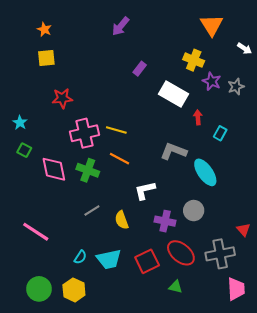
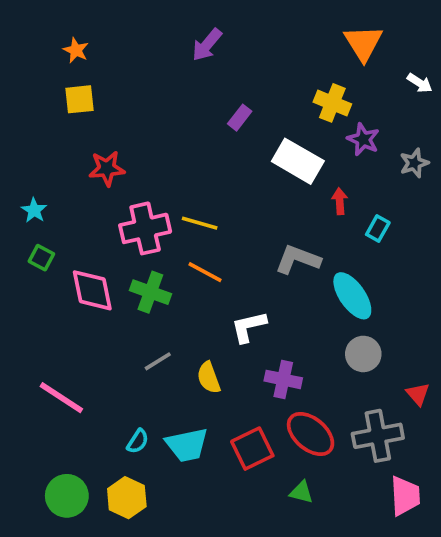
gray star: (236, 87) -> (414, 163), moved
gray circle: (194, 211) -> (363, 354), moved

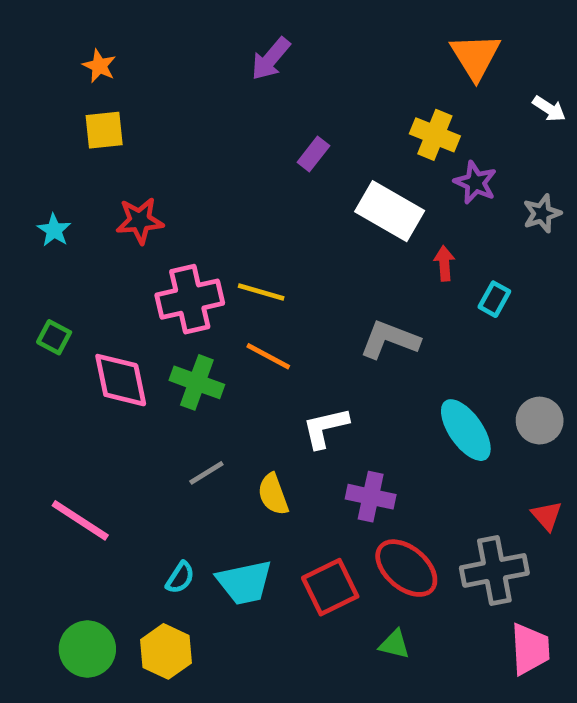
cyan star: (34, 210) -> (54, 230), moved
cyan ellipse: (352, 296) -> (466, 430), moved
gray circle: (363, 354) -> (540, 421), moved

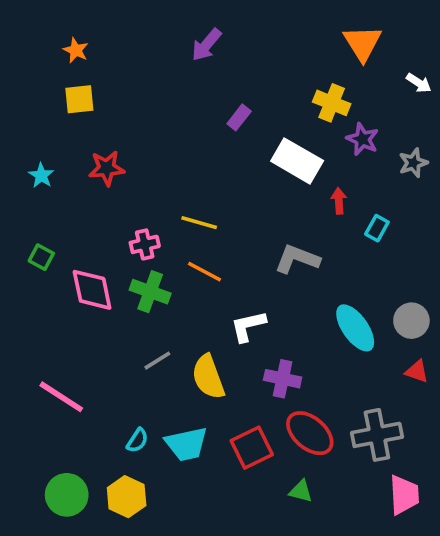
pink cross: (190, 299) -> (145, 244), moved, size x0.6
yellow semicircle: (273, 494) -> (208, 377), size x1.4
red triangle: (547, 516) -> (417, 371), moved, turned -30

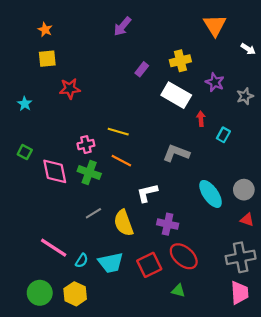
yellow cross: (332, 103) -> (180, 61), moved, turned -36
red star: (107, 168) -> (70, 89), moved
pink line: (61, 397) -> (54, 248), moved
gray cross: (377, 435) -> (241, 257), moved

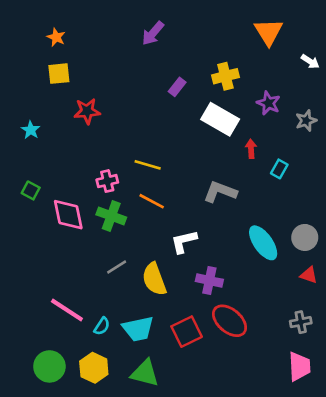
gray cross: (241, 257) -> (301, 322), size x0.6
green triangle: (178, 291) -> (145, 373), moved, size x1.6

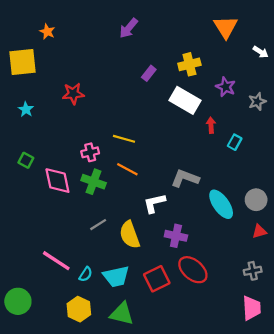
yellow square: (59, 74) -> (22, 62), moved, size x1.5
gray L-shape: (220, 192) -> (185, 178), moved
red triangle: (309, 275) -> (259, 231), turned -35
green circle: (49, 366) -> (18, 301), moved

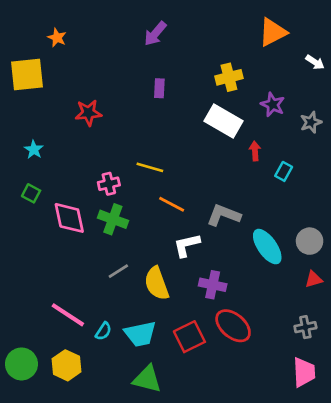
orange triangle: (226, 27) -> (273, 32), turned 35
purple rectangle: (149, 73) -> (159, 88), moved, turned -35
cyan star: (26, 109) -> (34, 150), moved
orange line: (127, 169) -> (172, 204), moved
yellow hexagon: (79, 309) -> (67, 365), moved

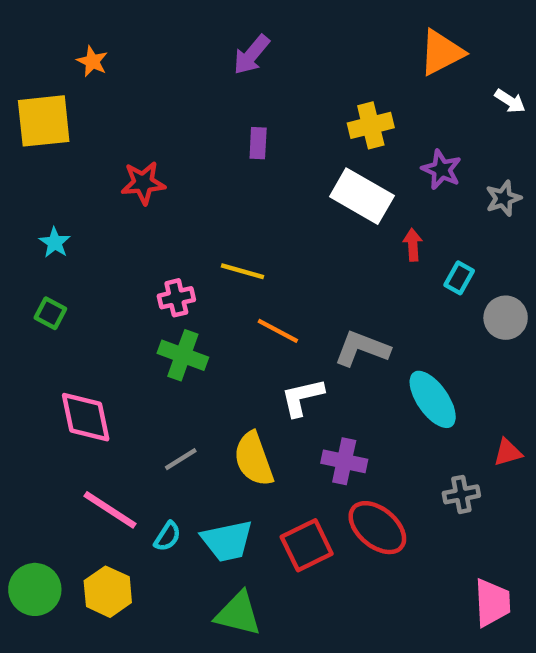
pink diamond: (69, 218) -> (86, 417), moved
gray circle: (310, 241) -> (506, 318), moved
gray line: (118, 271) -> (181, 459), moved
gray cross: (305, 327) -> (461, 494), moved

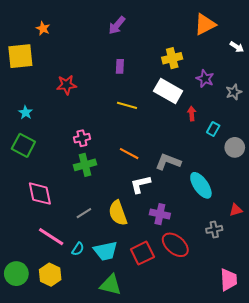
yellow line: (243, 271) -> (127, 105), moved
green square: (50, 313) -> (23, 145), size x1.6
green cross: (183, 355) -> (85, 165), turned -35

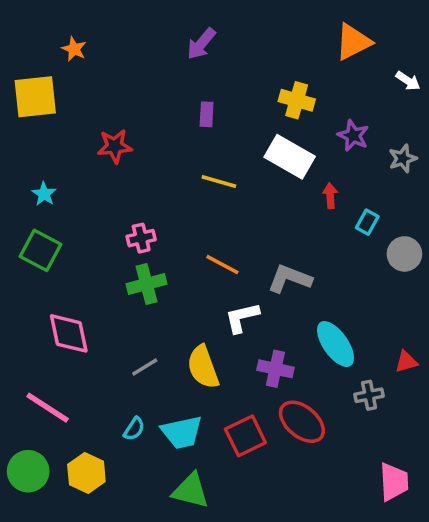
yellow cross: (172, 58) -> (297, 100), turned 30
cyan ellipse: (201, 185) -> (336, 344), moved
pink line: (51, 237) -> (48, 408), moved

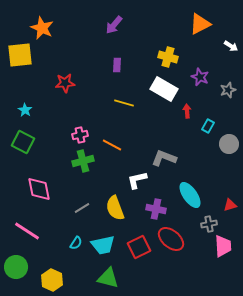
orange star: (74, 49) -> (42, 28), size x1.6
orange line: (222, 265) -> (112, 145), moved
yellow hexagon: (86, 473) -> (52, 280), moved
pink trapezoid: (394, 482) -> (223, 246), moved

